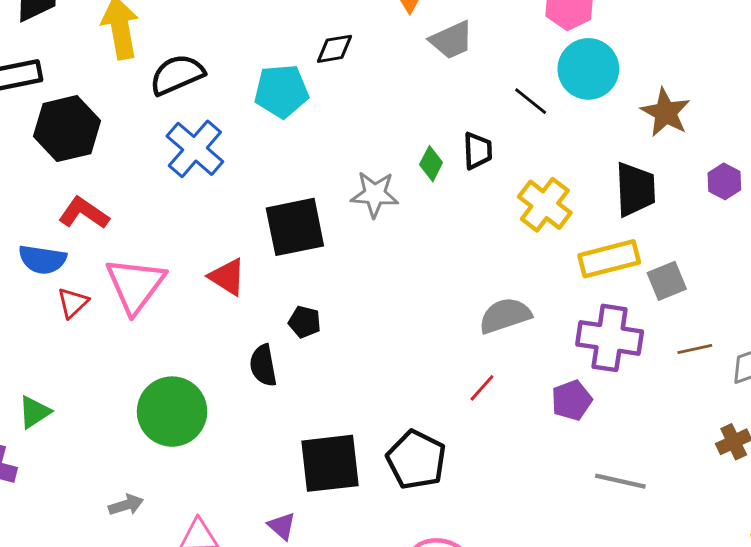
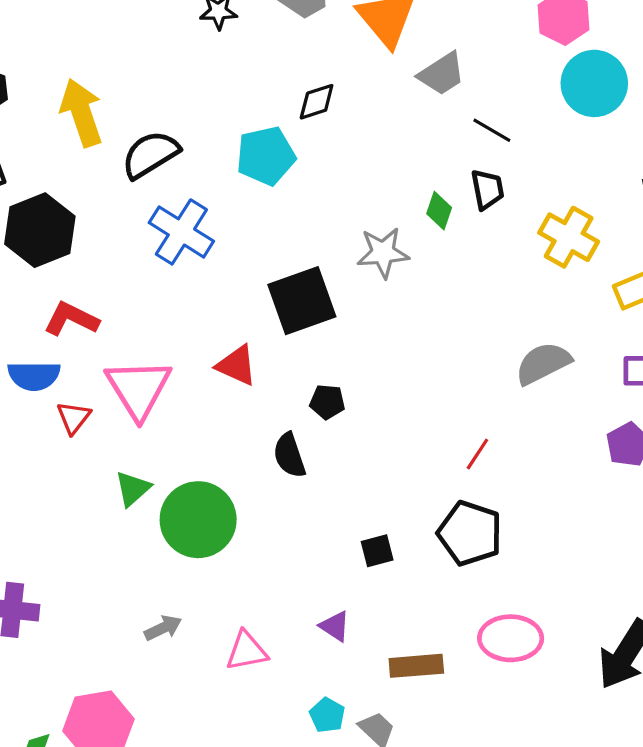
black line: (531, 101) -> (492, 130), moved
red line: (482, 388) -> (477, 454), moved
green triangle: (34, 412) -> (133, 489), moved
black square: (330, 463) -> (377, 551), size x0.5

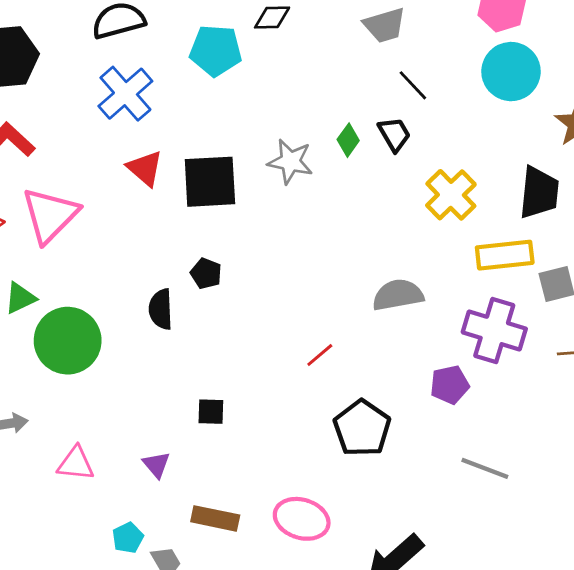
black trapezoid: (487, 189) -> (394, 134), turned -36
red triangle: (237, 365) -> (145, 168), moved
black pentagon: (470, 533) -> (362, 428), moved

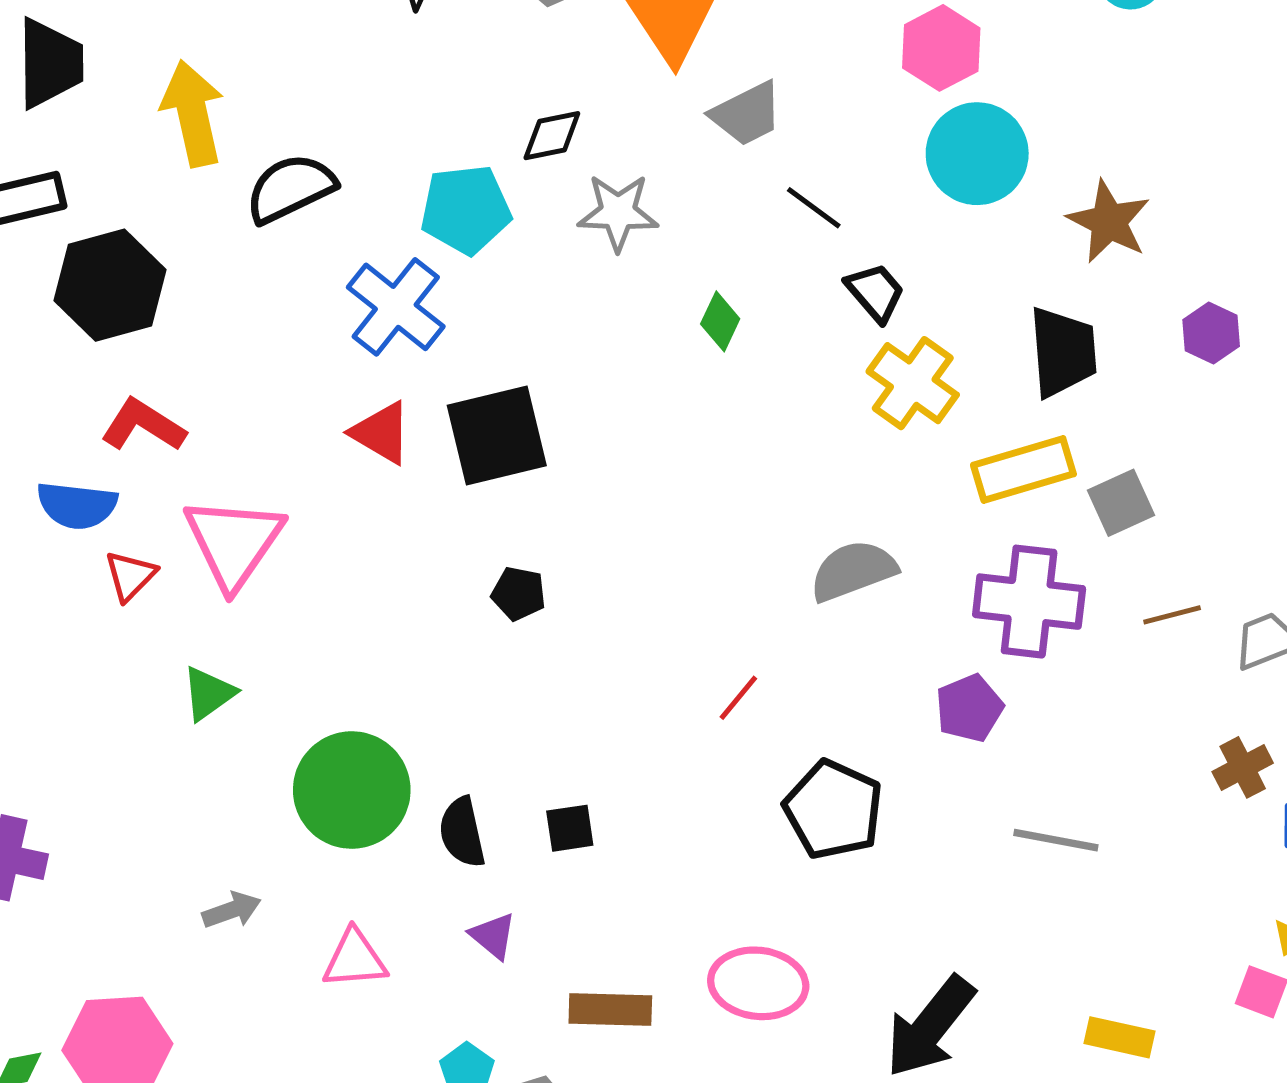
blue cross: (125, 94) -> (396, 307), moved
black trapezoid: (394, 134) -> (875, 292), moved
gray star: (290, 162) -> (618, 212), moved
black semicircle: (161, 309) -> (462, 832), moved
green circle: (68, 341) -> (352, 790), moved

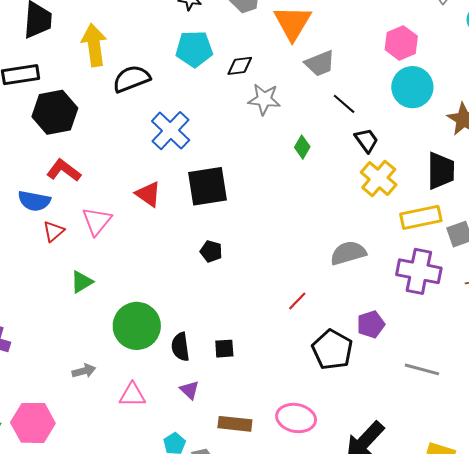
cyan pentagon: (466, 209) -> (194, 49), moved
red triangle: (381, 433) -> (148, 194), moved
pink triangle: (234, 542) -> (97, 221), size x0.7
purple pentagon: (969, 708) -> (371, 324), moved

